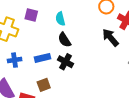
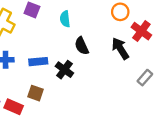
black semicircle: (64, 40) -> (82, 46), moved
brown square: (44, 85) -> (35, 93), turned 32

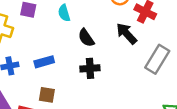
black cross: (64, 70) -> (90, 68), moved, turned -30
gray rectangle: (145, 78) -> (157, 59), size x1.6

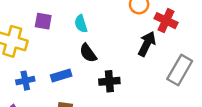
black arrow: (127, 34) -> (147, 44), turned 70
black semicircle: (86, 38) -> (88, 53), moved

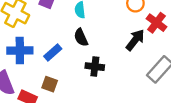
blue rectangle: (61, 76) -> (53, 53), turned -36
blue cross: (25, 81) -> (20, 50), size x1.5

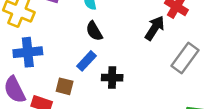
blue rectangle: (53, 53) -> (87, 61), moved
black cross: (95, 67) -> (112, 78), moved

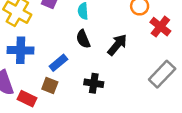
black arrow: (155, 28) -> (117, 45), moved
blue rectangle: (87, 61) -> (58, 63), moved

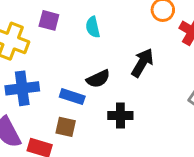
black semicircle: (83, 39) -> (98, 79), moved, turned -84
blue rectangle: (58, 63) -> (72, 97), turned 66

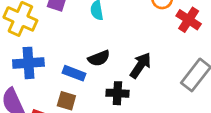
black arrow: (142, 63) -> (140, 65), moved

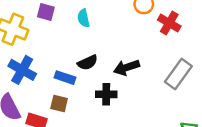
blue cross: (28, 63) -> (22, 70), turned 36
black arrow: (140, 65) -> (126, 67), turned -140

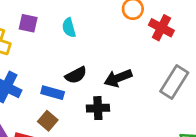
brown square: (59, 103) -> (48, 121), turned 30

